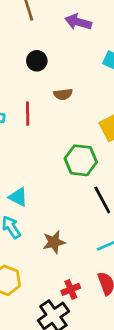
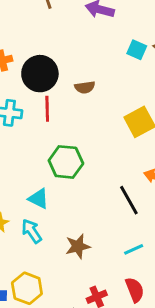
black circle: (37, 61) -> (40, 74), moved, size x1.6
green hexagon: (81, 160) -> (66, 162), moved

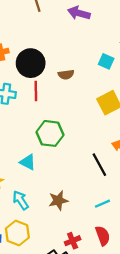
cyan square: (137, 50) -> (106, 61), moved
cyan arrow: (32, 231) -> (21, 200), moved

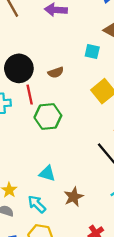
green hexagon: (50, 133) -> (48, 116), moved
cyan triangle: (28, 162) -> (47, 173), moved

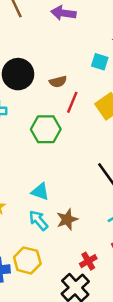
red line: (30, 95) -> (72, 102), moved, turned 30
cyan arrow: (37, 204) -> (39, 220), moved

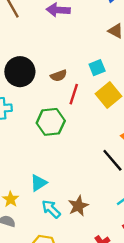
cyan square: (100, 62) -> (97, 68), moved, turned -35
cyan triangle: (40, 192) -> (39, 183), moved, turned -48

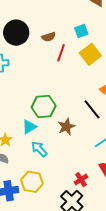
green hexagon: (51, 122) -> (44, 107), moved
brown star: (78, 206) -> (66, 127), moved

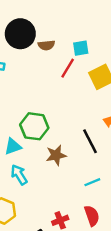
cyan square: (81, 31) -> (81, 48), moved
brown semicircle: (49, 37) -> (46, 45), moved

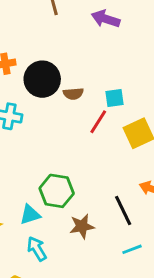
cyan line: (92, 182) -> (132, 249), moved

